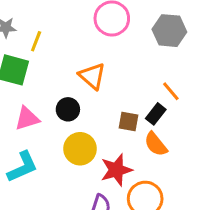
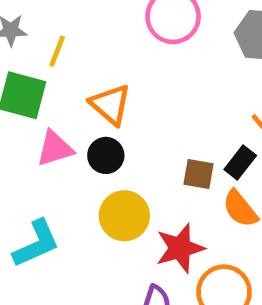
orange triangle: (92, 76) -> (110, 104), moved
pink triangle: (27, 118) -> (55, 149), moved

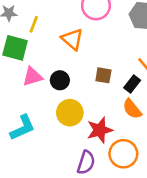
orange triangle: (110, 104) -> (72, 39), moved
brown square: (199, 174) -> (103, 75), moved

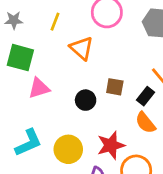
yellow line: (34, 24) -> (55, 22), moved
black circle: (60, 80) -> (86, 100), moved
yellow circle: (70, 113) -> (68, 149), moved

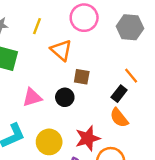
brown square: (115, 87) -> (82, 77), moved
pink triangle: (39, 88) -> (32, 97), moved

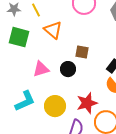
yellow line: (37, 26) -> (36, 10), moved, turned -48
orange triangle: (61, 50) -> (53, 30), moved

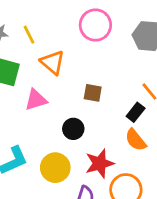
pink triangle: (41, 69) -> (36, 100), moved
black circle: (68, 69) -> (73, 129), moved

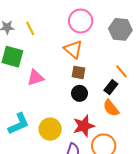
orange triangle: (53, 62) -> (73, 49), moved
black circle: (73, 129) -> (80, 93), moved

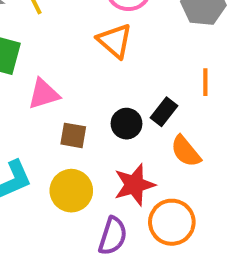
orange line: (121, 71) -> (205, 82), turned 40
brown square: (78, 72) -> (73, 135), moved
black rectangle: (111, 87) -> (164, 112), moved

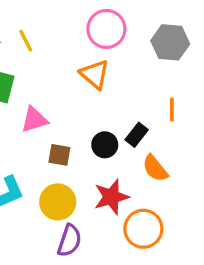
purple semicircle: (113, 236) -> (69, 241), moved

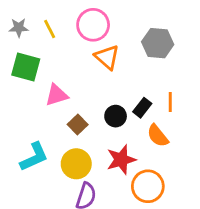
pink circle: (106, 29) -> (93, 25), moved
gray hexagon: (170, 42) -> (158, 43), moved
orange line: (172, 110) -> (170, 102), moved
brown square: (59, 155) -> (78, 125), turned 36

